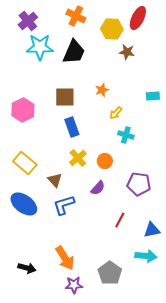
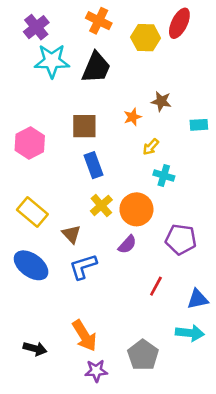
brown star: (127, 52) -> (161, 101), moved
orange circle: (105, 161) -> (136, 209), size x1.6

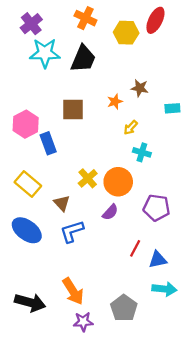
blue rectangle: (94, 165) -> (48, 143), moved
blue triangle: (198, 299) -> (158, 260), moved
black arrow: (35, 349) -> (30, 303), size x1.5

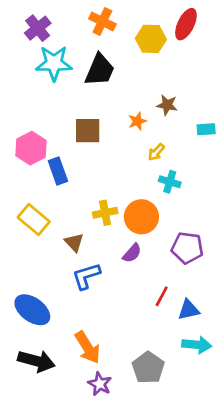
yellow cross: (88, 178) -> (105, 213), turned 30
blue ellipse: (27, 230) -> (32, 310), moved
purple star: (83, 322) -> (100, 384), turned 30

